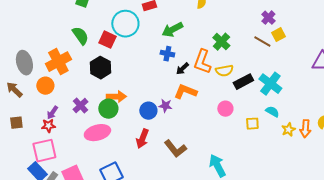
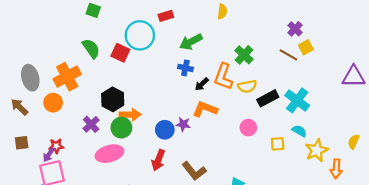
black hexagon: (100, 68) -> (113, 99), moved
purple arrow: (52, 113) -> (49, 155), moved
orange arrow: (305, 129) -> (336, 169), moved
yellow star: (288, 130) -> (317, 150), size x1.5

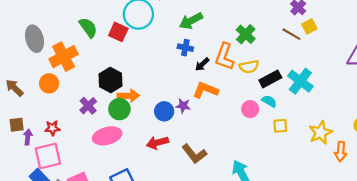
gray ellipse: (30, 78) -> (35, 39), moved
cyan semicircle: (299, 131) -> (269, 101), moved
purple arrow: (49, 155) -> (28, 137), moved, turned 152
red arrow: (158, 160) -> (157, 143), turned 54

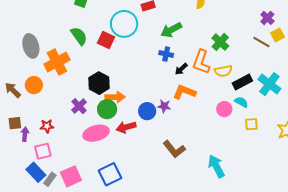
orange circle: (49, 83) -> (34, 85), moved
red arrow: (157, 143) -> (126, 127), moved
pink square: (48, 156) -> (43, 151), size x0.7

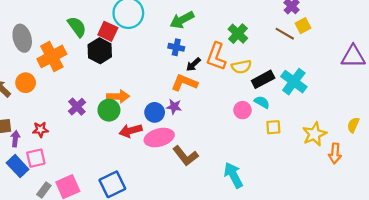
black hexagon: (99, 83) -> (100, 51), moved
orange L-shape: (184, 92) -> (184, 83), moved
pink ellipse: (96, 133) -> (159, 138), moved
blue rectangle: (36, 172) -> (18, 166), moved

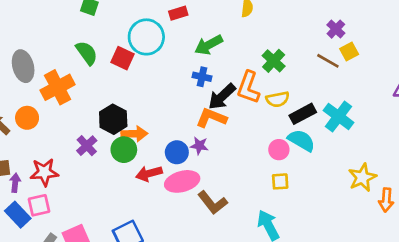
black hexagon: (100, 51) -> (113, 119), moved
black arrow: (193, 64) -> (222, 97), size x1.6
cyan semicircle: (262, 102) -> (301, 140), size x1.5
yellow square: (273, 127) -> (280, 181), moved
red star: (40, 130) -> (44, 172), size x1.5

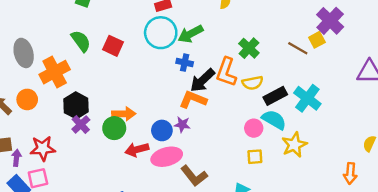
purple cross: (336, 29) -> (330, 21), moved, size x1.6
cyan circle: (146, 37) -> (161, 33), moved
black hexagon: (113, 119) -> (76, 105), moved
yellow star: (362, 177) -> (294, 145), moved

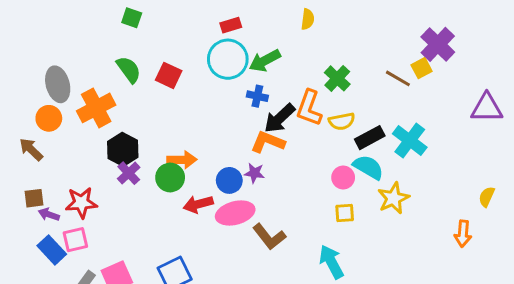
orange circle: (27, 99) -> (49, 118), moved
purple arrow: (16, 158) -> (49, 214), turned -77

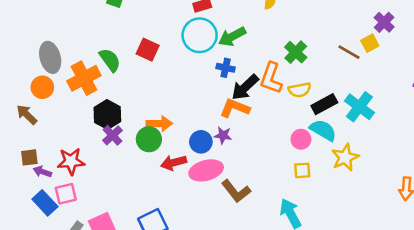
purple cross: (438, 44) -> (384, 22), size x0.7
green semicircle: (129, 70) -> (110, 60), moved

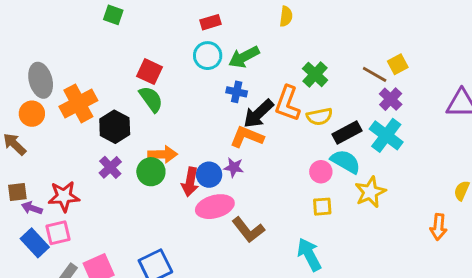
purple cross: (384, 22) -> (391, 99), moved
cyan circle: (200, 35) -> (208, 56), size x0.7
green semicircle: (110, 60) -> (151, 99), moved
black hexagon: (107, 115) -> (115, 127), moved
red arrow: (174, 163) -> (190, 182), moved, turned -65

